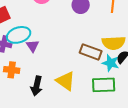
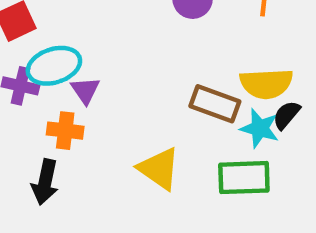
orange cross: (12, 70) -> (65, 131), moved
black arrow: (37, 86) -> (45, 182), moved

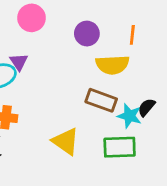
yellow semicircle: (266, 84) -> (112, 65), moved
purple triangle: (85, 90) -> (19, 62), moved

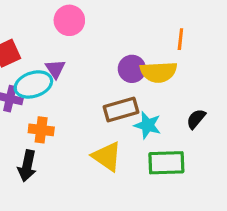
purple circle: (87, 34) -> (132, 69), moved
brown rectangle: (101, 100) -> (121, 110), moved, turned -36
cyan star: (129, 116) -> (148, 125), moved

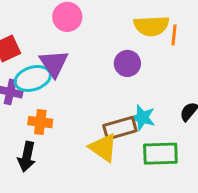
purple triangle: (55, 69) -> (54, 63), size x1.5
yellow semicircle: (159, 72) -> (151, 26), moved
brown rectangle: (121, 110) -> (120, 128), moved

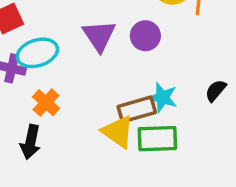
purple triangle: (54, 63) -> (99, 36), moved
orange cross: (40, 122) -> (46, 103), turned 35
green rectangle: (160, 154) -> (157, 139), moved

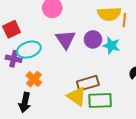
cyan star: (163, 97) -> (111, 46), moved

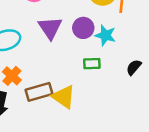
brown rectangle: (88, 83) -> (39, 92), moved
green rectangle: (100, 100) -> (92, 64), moved, size x0.6

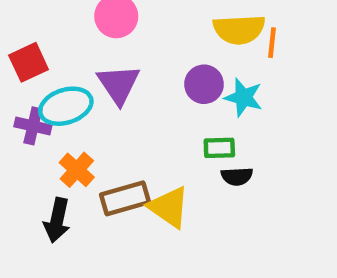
purple triangle: (50, 28) -> (118, 84), moved
black semicircle: (134, 67) -> (237, 176), moved, turned -133

